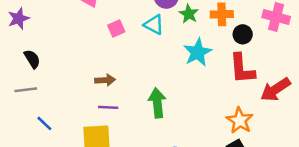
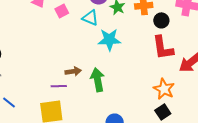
pink square: (116, 28) -> (62, 11), moved
cyan star: (198, 52) -> (109, 40), moved, turned 30
brown arrow: (105, 80) -> (73, 71), moved

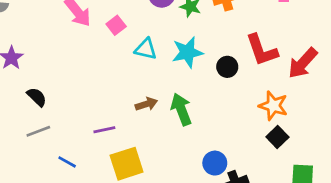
cyan triangle: (90, 18) -> (146, 49), moved
black circle: (161, 20) -> (227, 67), moved
purple line: (59, 86) -> (104, 130), moved

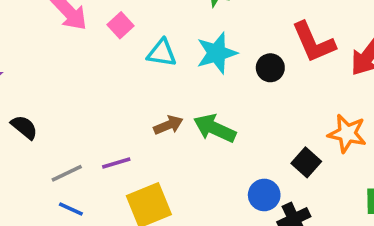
orange star: (273, 106) -> (347, 134), moved
green arrow: (181, 109) -> (215, 128), turned -40
gray line: (38, 131) -> (67, 173), moved
black square: (277, 137) -> (306, 162), moved

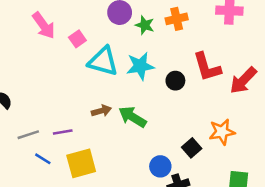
cyan triangle: (162, 53) -> (103, 61), size x1.5
orange star: (347, 134) -> (222, 132), turned -30
blue line: (71, 209) -> (43, 159), moved

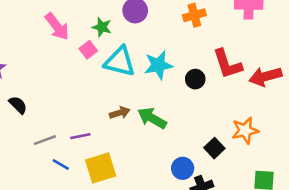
green star: (145, 25) -> (102, 27), moved
pink square: (77, 39) -> (88, 50), moved
red arrow: (243, 80) -> (265, 76), turned 32

